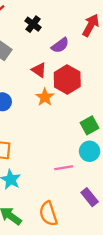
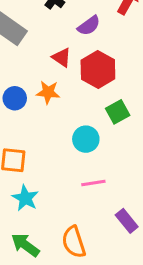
orange star: (45, 97) -> (48, 92), moved, turned -30
green square: (90, 125) -> (118, 112), moved
cyan circle: (90, 151) -> (86, 139), moved

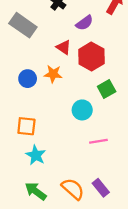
pink line: (93, 183) -> (98, 141), moved
purple rectangle: (127, 221) -> (101, 188), moved
orange semicircle: (74, 242) -> (73, 189), turned 150

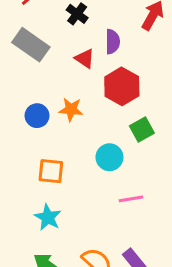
purple semicircle: (84, 23) -> (113, 42), turned -54
red triangle: (64, 47) -> (85, 59), moved
orange square: (26, 126) -> (51, 171), moved

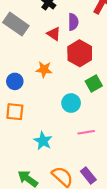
blue circle: (37, 116) -> (15, 81), moved
orange square: (51, 171) -> (15, 112), moved
cyan star: (48, 217) -> (43, 141), moved

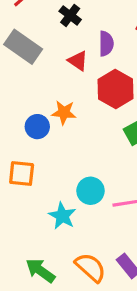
blue circle: (15, 81) -> (37, 127), moved
cyan circle: (71, 103) -> (90, 191), moved

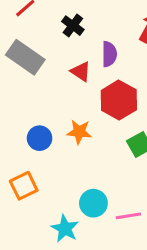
orange star: (64, 112) -> (79, 132), moved
orange square: (22, 174) -> (24, 186), turned -32

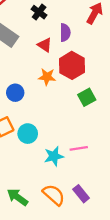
orange star: (79, 132) -> (47, 77), moved
cyan circle: (93, 203) -> (28, 134), moved
cyan star: (65, 229) -> (54, 156), moved, turned 30

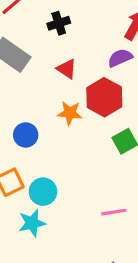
black cross: (39, 12) -> (59, 23), turned 35
purple semicircle: (65, 33) -> (120, 58), moved, turned -114
cyan star: (54, 156) -> (32, 223), moved

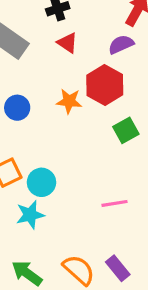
red triangle: (67, 69) -> (67, 43), moved
blue circle: (26, 135) -> (17, 108), moved

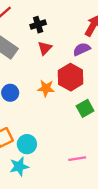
red triangle: (67, 43) -> (45, 48), turned 40

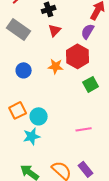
purple semicircle: (82, 49) -> (88, 31), turned -35

